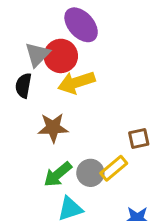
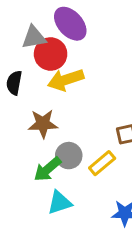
gray triangle: (37, 54) -> (34, 37), moved, turned 36
gray circle: (90, 173) -> (69, 156), moved

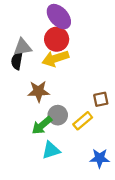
gray triangle: (34, 37) -> (23, 47), moved
red circle: (51, 54) -> (57, 39), moved

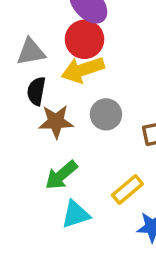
black semicircle: (17, 61) -> (36, 91), moved
gray circle: (58, 115) -> (106, 114), moved
yellow rectangle: (83, 121) -> (127, 189), moved

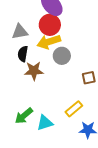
gray circle: (106, 114) -> (62, 56), moved
green arrow: (61, 175) -> (24, 116), moved

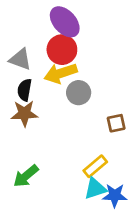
gray triangle: (20, 32) -> (20, 59), turned 30
brown star: (34, 71) -> (24, 113), moved
cyan triangle: (45, 123) -> (95, 188), moved

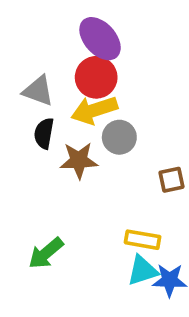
brown star: (24, 113) -> (79, 160), moved
yellow rectangle: (95, 166) -> (143, 240), turned 50

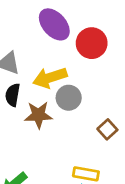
red circle: (96, 77) -> (92, 43), moved
brown square: (172, 180) -> (107, 129), turned -30

